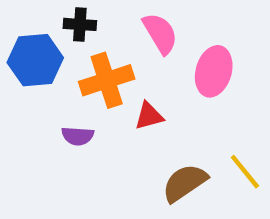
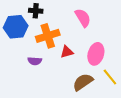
pink semicircle: (160, 33) -> (83, 18), moved
pink ellipse: (214, 71) -> (96, 54), moved

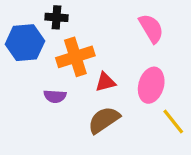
pink semicircle: (83, 18) -> (151, 28), moved
brown semicircle: (83, 82) -> (104, 120), moved

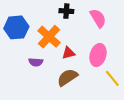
black cross: (56, 17) -> (66, 11), moved
orange cross: (75, 57) -> (49, 37), turned -30

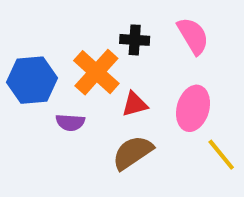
black cross: (66, 11) -> (135, 40), moved
blue hexagon: (16, 27) -> (32, 80), moved

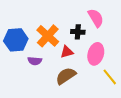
black cross: (135, 40) -> (78, 32), moved

